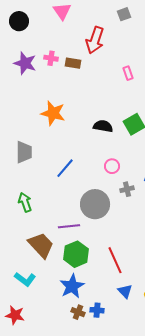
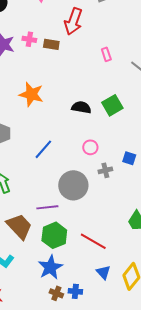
red line: (115, 260) -> (93, 241), turned -36

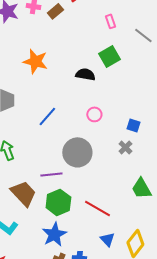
brown rectangle: (51, 44) -> (55, 11), turned -49
green square: (112, 105) -> (109, 56), moved
gray cross: (105, 170) -> (125, 147), moved, turned -32

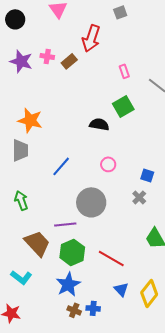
orange star: (35, 61) -> (30, 120), moved

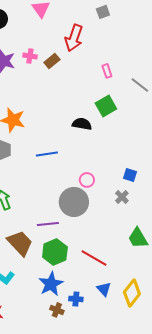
pink circle: (108, 164) -> (87, 180), moved
blue line: (61, 166) -> (47, 154), moved, turned 40
blue cross: (93, 308) -> (76, 299), moved

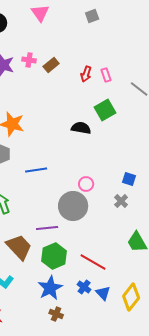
gray square: (103, 12) -> (92, 16), moved
red arrow: (74, 38) -> (86, 74), moved, size x0.6
blue line: (47, 154) -> (36, 170), moved
blue cross: (76, 299) -> (84, 287), moved, turned 32

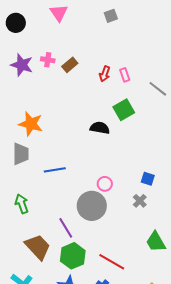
purple line: (47, 228) -> (66, 228), turned 65

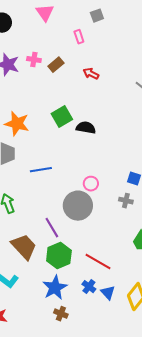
red arrow: (105, 74) -> (91, 74), turned 98
pink rectangle: (125, 75) -> (79, 37), moved
green square: (124, 110) -> (62, 117), moved
gray cross: (140, 201) -> (126, 201), turned -32

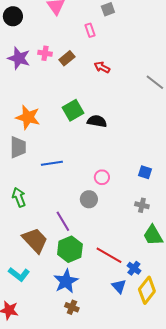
gray cross: (126, 201) -> (142, 205), moved
gray circle: (78, 206) -> (89, 199), size x0.6
blue cross: (89, 287) -> (134, 268), moved

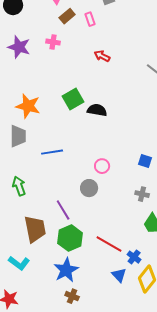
pink cross: (45, 53) -> (53, 42), moved
brown rectangle: (67, 58) -> (67, 16), moved
brown trapezoid: (35, 240) -> (35, 229), turned 32

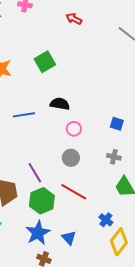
black semicircle: (97, 110) -> (60, 104), moved
gray circle: (89, 188) -> (71, 158), moved
red line: (109, 244) -> (74, 192), moved
blue triangle: (119, 275) -> (69, 238), moved

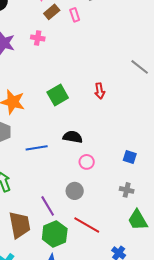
red arrow: (74, 19) -> (100, 91), moved, turned -126
gray circle: (71, 158) -> (75, 191), moved

